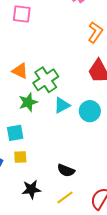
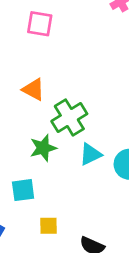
orange triangle: (20, 71) -> (33, 89), moved
yellow square: (20, 157) -> (49, 226), moved

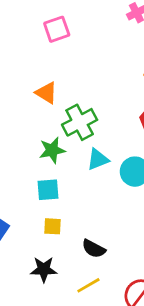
pink square: (40, 24) -> (57, 29), turned -32
cyan square: (23, 190) -> (48, 190), moved

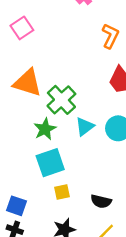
orange triangle: (46, 93) -> (27, 83), size x1.5
cyan square: (48, 190) -> (50, 163), size x1.4

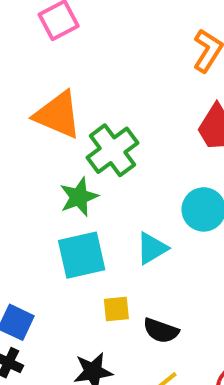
cyan triangle: (85, 127) -> (152, 248), moved
yellow square: (62, 192) -> (116, 309), moved

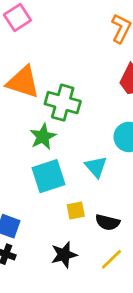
green cross: (112, 150) -> (63, 103), turned -32
cyan triangle: (152, 248) -> (96, 167), turned -35

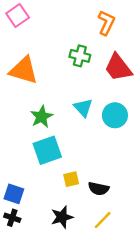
green cross: (63, 103) -> (80, 56), moved, size x0.7
cyan triangle: (96, 167) -> (83, 108), moved

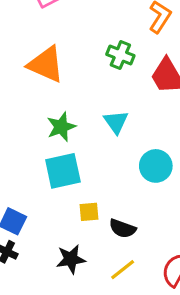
cyan circle: (115, 115) -> (156, 166), moved

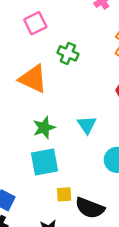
green cross: (120, 55) -> (68, 53), moved
black semicircle: (123, 229) -> (90, 208), size x1.4

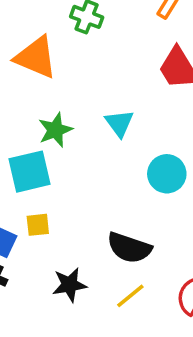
cyan square: (45, 162) -> (30, 172), moved
yellow square: (64, 194) -> (38, 225), moved

